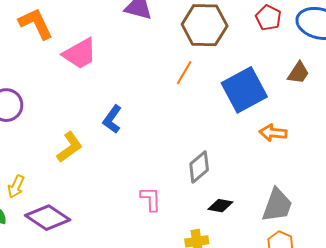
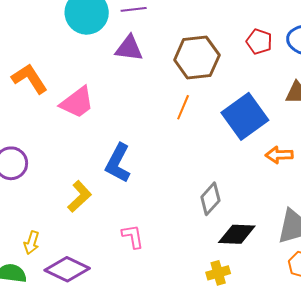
blue L-shape: (112, 119) -> (118, 163), size x1.4
pink L-shape: (151, 199) -> (133, 236), moved
black diamond: (220, 206) -> (237, 234), size x1.5

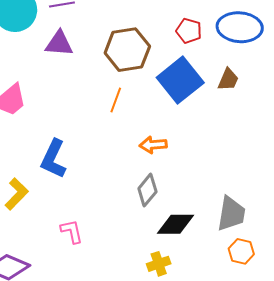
blue square: (245, 116) -> (180, 80), moved
orange arrow: (279, 155) -> (153, 145), moved

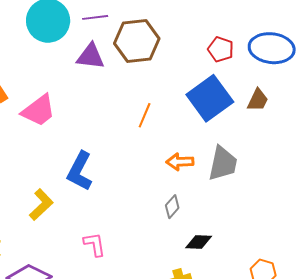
brown hexagon: (127, 50) -> (137, 41), moved
gray diamond: (147, 190) -> (172, 207), size x0.7
gray trapezoid: (231, 214) -> (223, 163), moved
black diamond: (176, 224) -> (199, 242), size x0.7

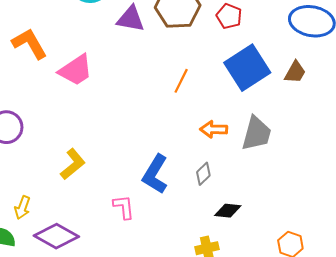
red pentagon: (221, 49) -> (229, 16), moved
blue L-shape: (80, 171) -> (155, 174), moved

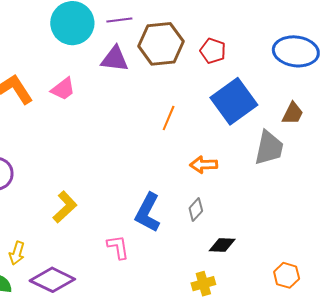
pink trapezoid: (76, 70) -> (63, 89), moved, size x0.7
brown trapezoid: (295, 72) -> (293, 113), moved
gray trapezoid: (256, 133) -> (269, 148), moved

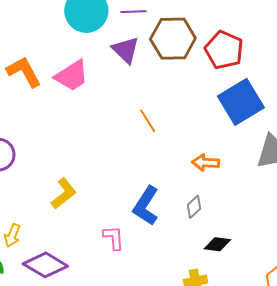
red pentagon: (213, 51) -> (224, 50), size x1.5
purple triangle: (115, 59) -> (126, 50), turned 32
pink trapezoid: (63, 89) -> (72, 76), size x1.4
orange line: (169, 118) -> (148, 121), moved, turned -60

